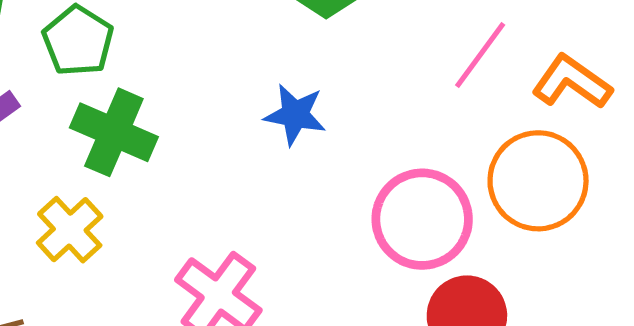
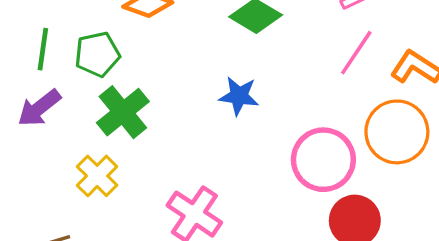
green pentagon: (78, 41) -> (97, 54), turned 30
green cross: (114, 132) -> (123, 112), turned 30

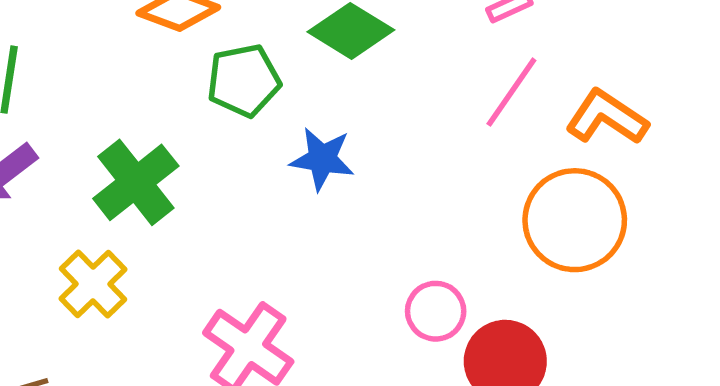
green pentagon: (97, 54) -> (244, 80), moved
pink circle: (323, 160) -> (436, 311), moved, size x0.6

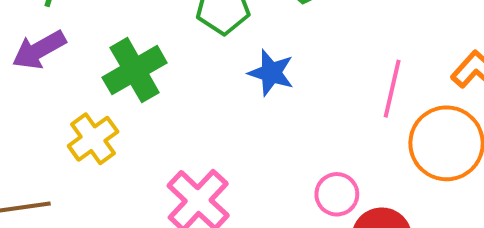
pink line: (511, 92) -> (392, 89), moved, turned -30

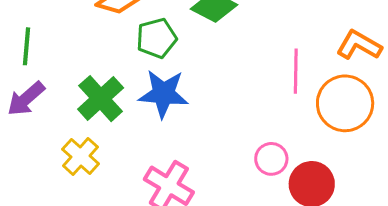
blue star: (271, 73) -> (163, 94), moved, size x1.4

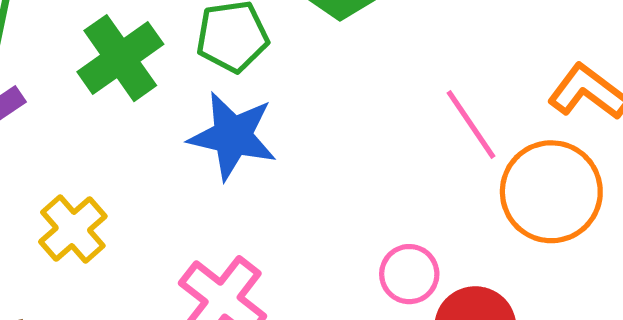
pink line: (296, 71) -> (471, 124), turned -42
green cross: (101, 99) -> (120, 58), moved

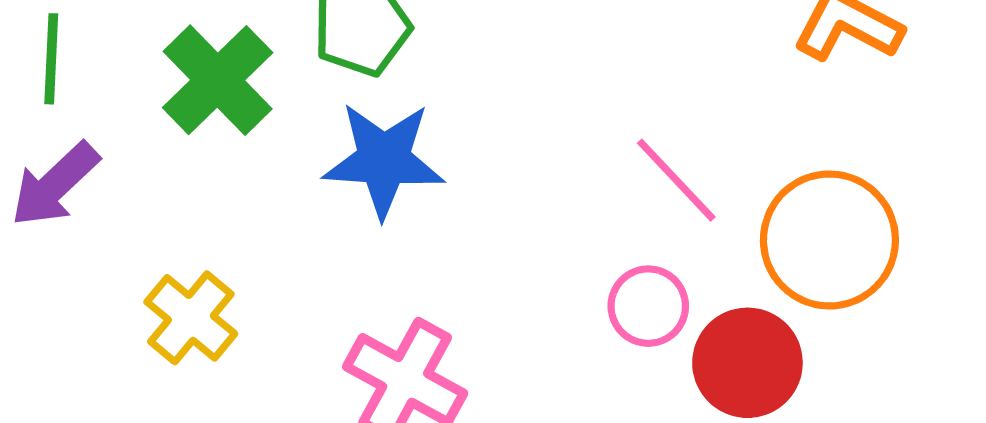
pink line: (471, 124) -> (676, 180), moved
orange circle: (551, 192) -> (829, 240), moved

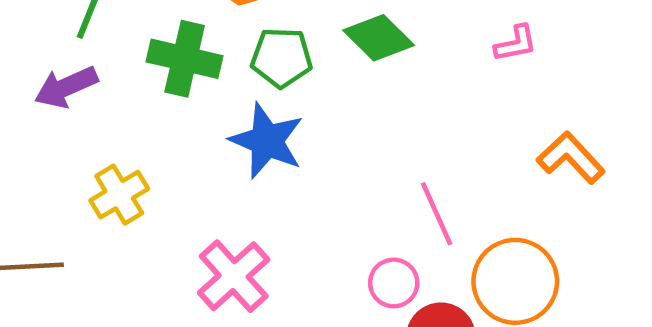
green cross: (218, 80) -> (185, 59), turned 38

